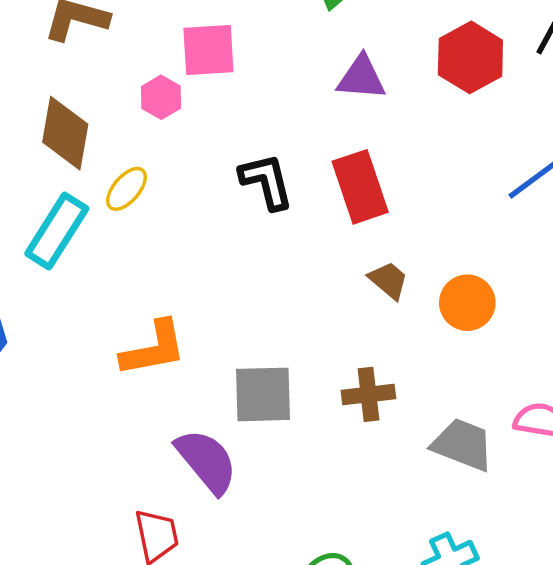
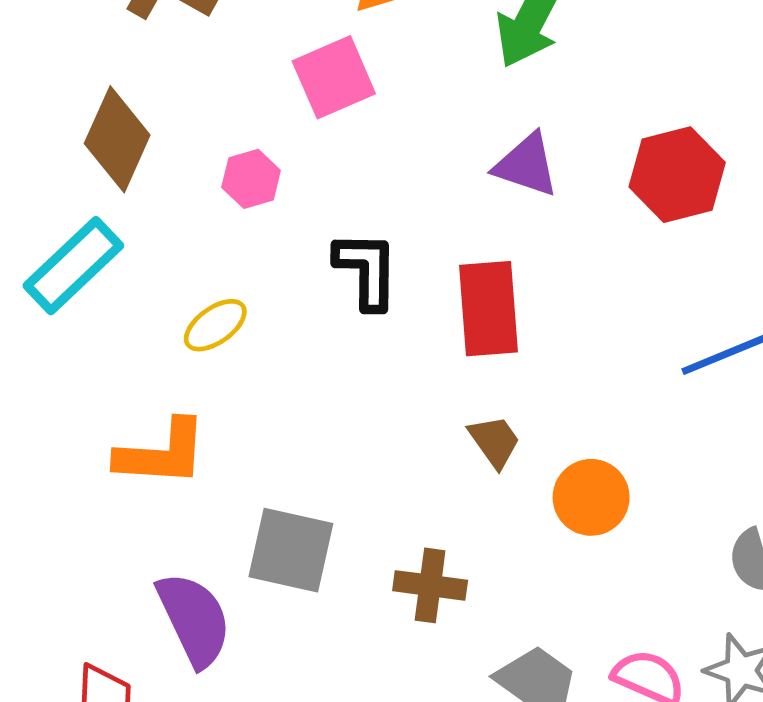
pink square: (208, 50) -> (334, 77), turned -34
pink hexagon: (161, 97) -> (251, 179), moved
yellow ellipse: (127, 189) -> (215, 325), moved

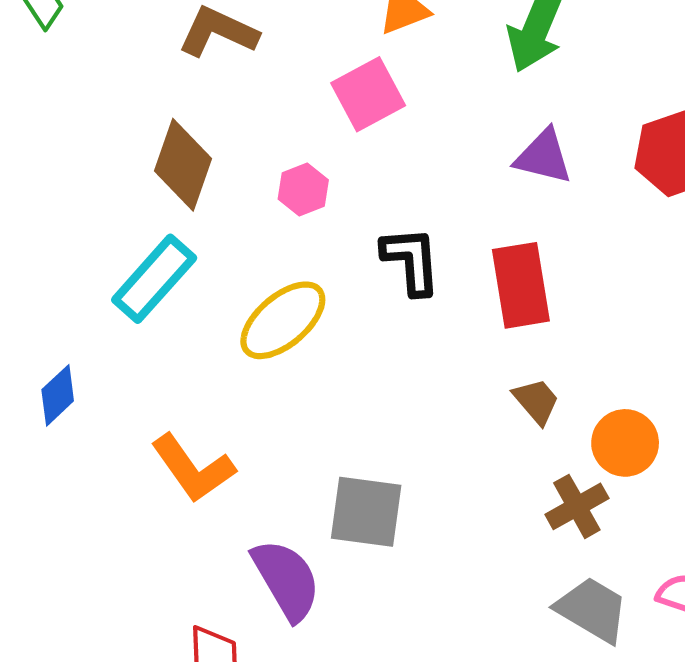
yellow ellipse: (215, 325) -> (283, 320), size x1.6
orange L-shape: (162, 453) -> (193, 468), moved, turned 56
brown cross: (430, 585) -> (577, 506), moved, turned -32

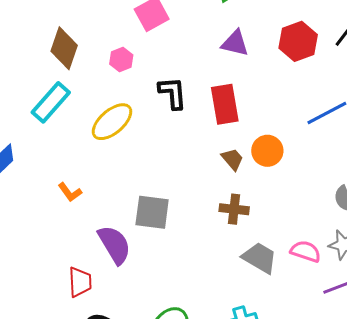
orange circle: (625, 443) -> (267, 151), moved
orange L-shape: (193, 468) -> (70, 192), size x0.6
brown cross: (577, 506) -> (234, 209), moved, turned 36

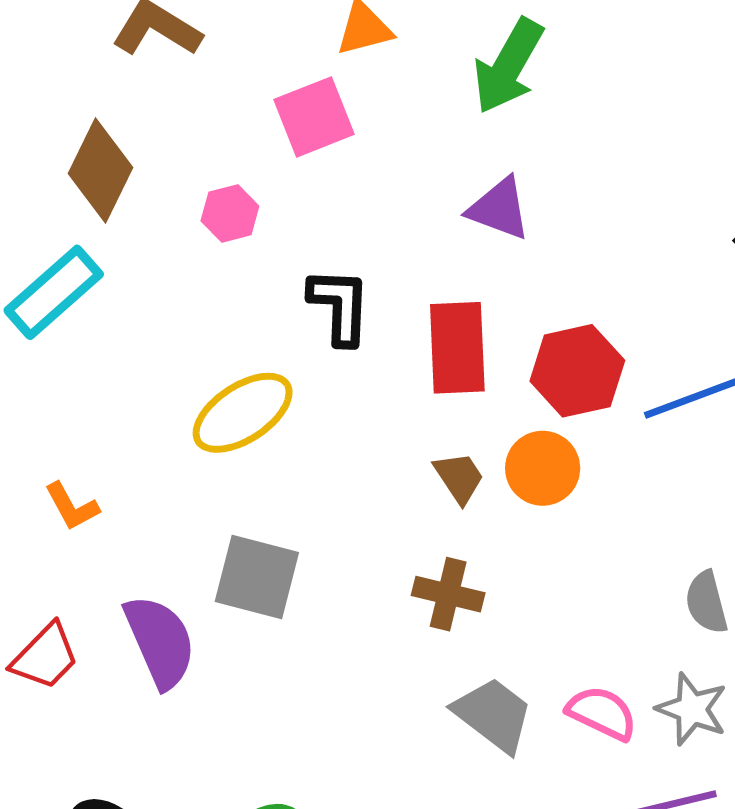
red hexagon: (298, 41) -> (577, 371), moved
yellow ellipse: (112, 122) -> (243, 413), moved
red trapezoid: (80, 282) -> (45, 657), moved, turned 40

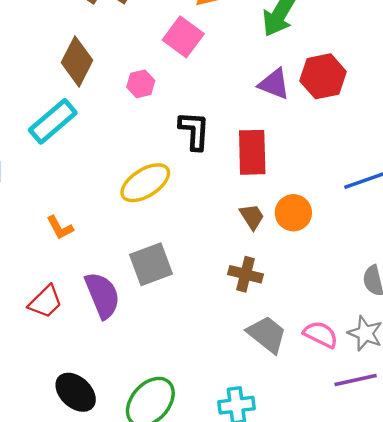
pink square: (314, 117) -> (183, 37), turned -33
red hexagon: (577, 371) -> (323, 76), moved
gray square: (257, 577) -> (151, 264), turned -36

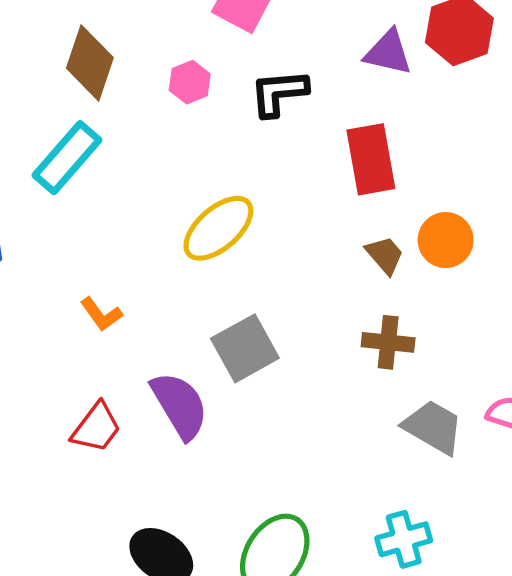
black L-shape: (194, 131) -> (279, 93), moved, turned -90

